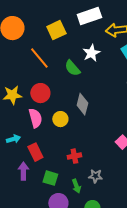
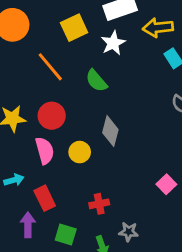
white star: (91, 53) -> (113, 43), moved

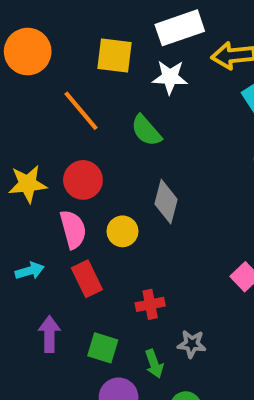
yellow square: (74, 28) -> (115, 55), turned 32
white star: (113, 43) -> (170, 77), turned 30
red rectangle: (45, 198) -> (87, 279), moved

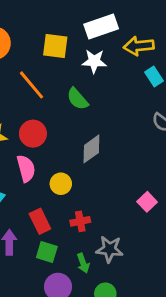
gray diamond: (166, 202) -> (91, 149), turned 40
yellow circle: (122, 231) -> (61, 184), moved
red rectangle: (87, 279) -> (40, 221), moved
gray star: (192, 344) -> (110, 249), size x1.4

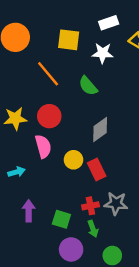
white rectangle: (101, 26) -> (109, 23), size x0.7
red rectangle: (40, 221) -> (97, 169), moved
red cross: (80, 221) -> (90, 206), moved
gray star: (110, 249) -> (116, 203), moved

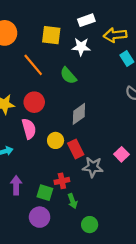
gray star: (116, 203) -> (93, 167), moved
red cross: (90, 206) -> (62, 181), moved
purple circle: (71, 249) -> (40, 217), moved

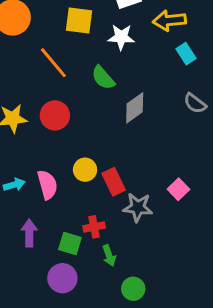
gray diamond: (79, 114) -> (135, 108), moved
pink semicircle: (29, 129) -> (47, 185), moved

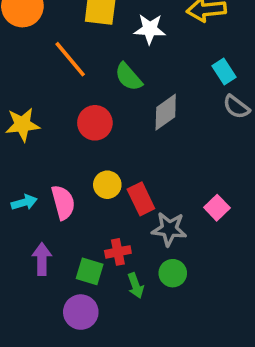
cyan rectangle: (186, 54) -> (224, 72), moved
red circle: (55, 115) -> (95, 123), moved
green circle: (133, 289) -> (173, 273), moved

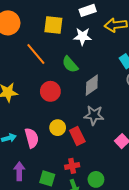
gray star: (169, 229) -> (94, 115), moved
red cross: (118, 252) -> (72, 166), moved

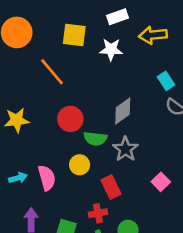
green semicircle: (70, 64) -> (95, 139), moved, turned -42
gray star: (94, 115) -> (125, 149), turned 30
red rectangle: (77, 136) -> (111, 187), moved

